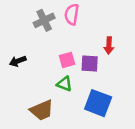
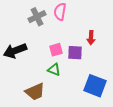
black arrow: (18, 61) -> (15, 51), size x1.6
blue square: (98, 103) -> (95, 86), moved

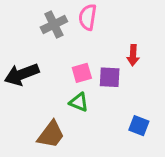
blue square: (95, 86) -> (139, 126), size x0.6
brown trapezoid: (35, 92) -> (51, 134), turned -30

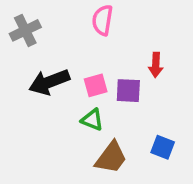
gray cross: (54, 24) -> (25, 30), moved
black arrow: (22, 74) -> (49, 82), moved
brown trapezoid: (51, 134) -> (111, 158), moved

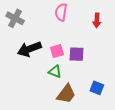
gray cross: (25, 30) -> (15, 18), turned -36
red arrow: (156, 65) -> (97, 20), moved

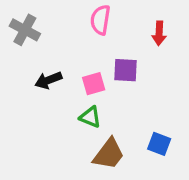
black arrow: (29, 49) -> (48, 80), size x0.7
purple square: (76, 54) -> (126, 70), moved

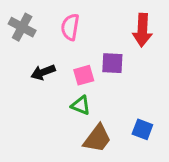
pink semicircle: (100, 20) -> (70, 27), moved
red arrow: (159, 33) -> (142, 30), size x1.5

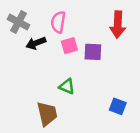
black arrow: (43, 72) -> (36, 43), moved
pink square: (84, 75) -> (69, 46), moved
brown trapezoid: (97, 138) -> (47, 114), moved, turned -50

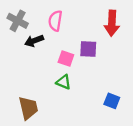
pink square: (69, 46) -> (66, 58), moved, turned 35
brown trapezoid: (47, 114) -> (28, 108), moved

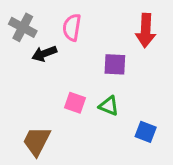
pink square: (66, 58) -> (75, 103), moved
green triangle: (64, 82) -> (109, 106), moved
brown trapezoid: (28, 108) -> (37, 141), turned -140

